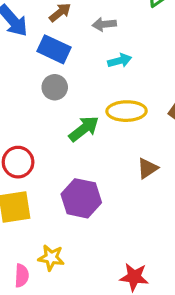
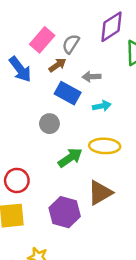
blue rectangle: (54, 49) -> (68, 93), moved
brown triangle: (147, 168) -> (100, 193), moved, size x1.5

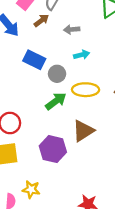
blue rectangle: (68, 93) -> (34, 60), moved
gray circle: (49, 124) -> (57, 74), moved

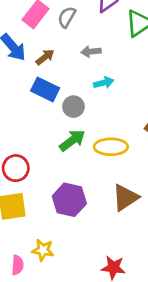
brown arrow: (41, 21) -> (45, 57), moved
yellow ellipse: (86, 90) -> (111, 147), moved
brown triangle: (83, 131) -> (125, 198), moved

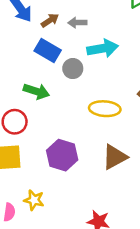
gray arrow: (91, 51) -> (77, 23), moved
cyan arrow: (104, 83) -> (103, 48), size x1.6
green arrow: (72, 140) -> (36, 91), moved, turned 50

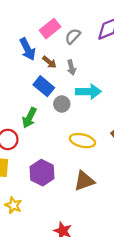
brown arrow: (50, 20) -> (49, 62), turned 64
gray arrow: (77, 23) -> (71, 67), turned -112
green arrow: (36, 91) -> (29, 118), turned 90

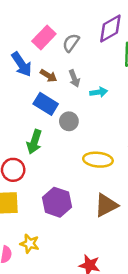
cyan arrow: (88, 92) -> (99, 92), moved, size x0.6

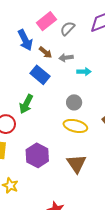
gray arrow: (74, 78) -> (66, 58), turned 96
gray circle: (69, 121) -> (74, 102), moved
brown triangle: (106, 205) -> (77, 164), turned -45

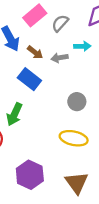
cyan arrow: (84, 72) -> (82, 46), moved
gray circle: (74, 102) -> (77, 102), moved

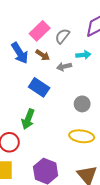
brown arrow: (35, 52) -> (43, 55), moved

